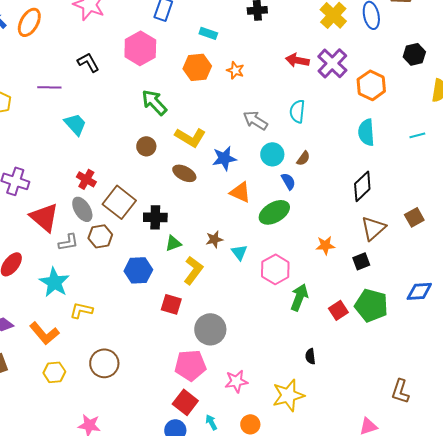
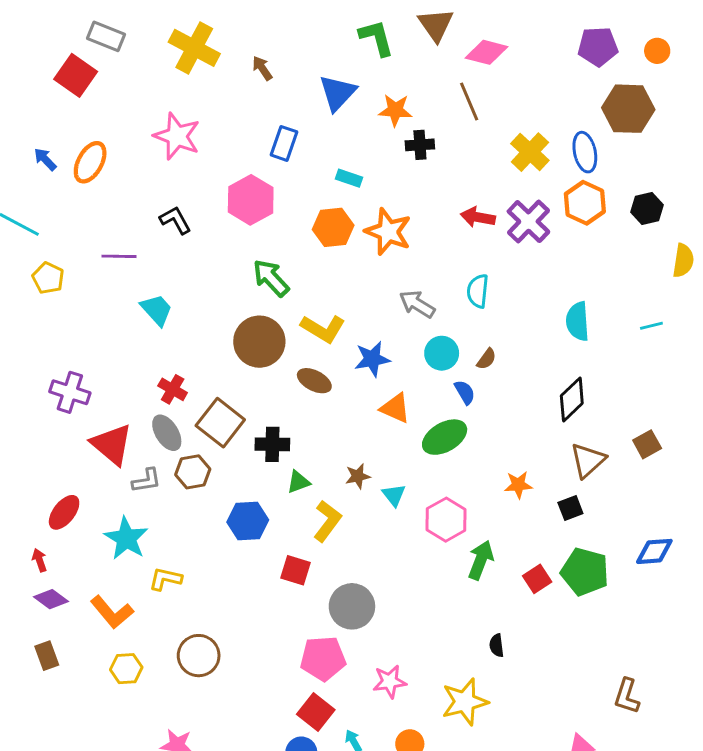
orange star: (235, 70) -> (388, 232), size x1.8
orange hexagon: (371, 85) -> (585, 203), moved
brown circle: (146, 146) -> (259, 342), size x1.8

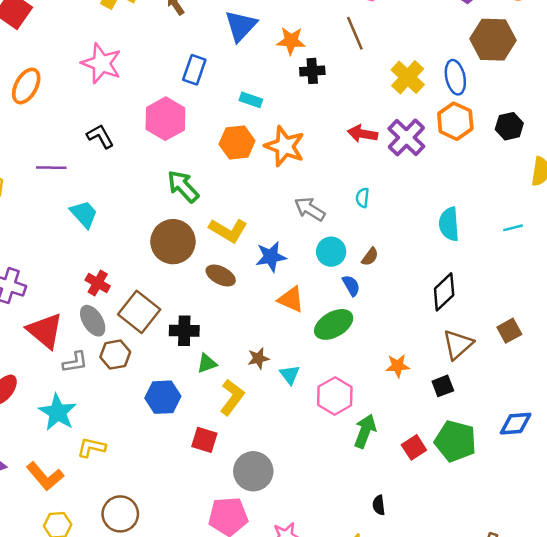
cyan semicircle: (478, 291) -> (362, 198), size x0.7

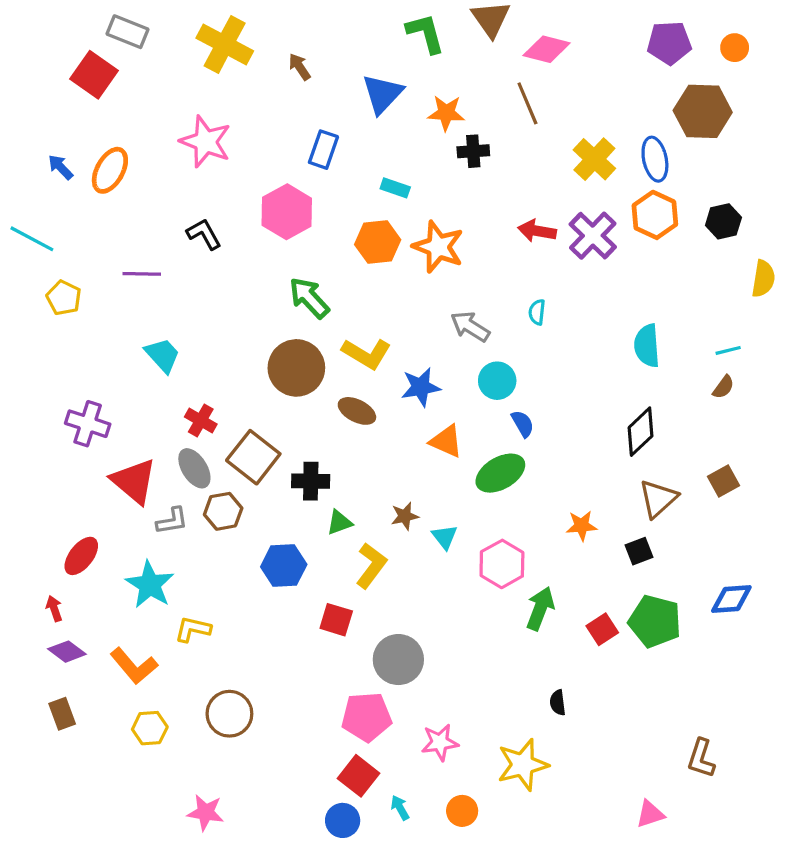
cyan trapezoid: (84, 214) -> (163, 355), moved
brown semicircle: (370, 257) -> (723, 387), moved

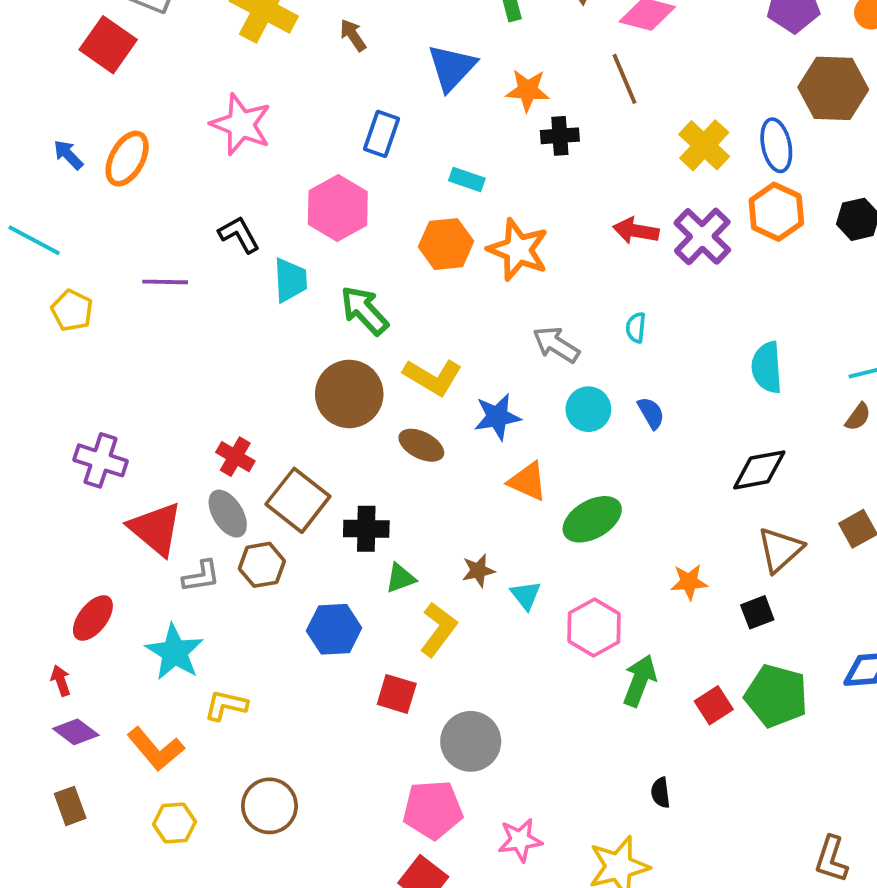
cyan trapezoid: (163, 355) -> (290, 280), moved, turned 39
blue semicircle: (523, 424) -> (651, 413), moved
black diamond: (641, 432) -> (759, 470), turned 33

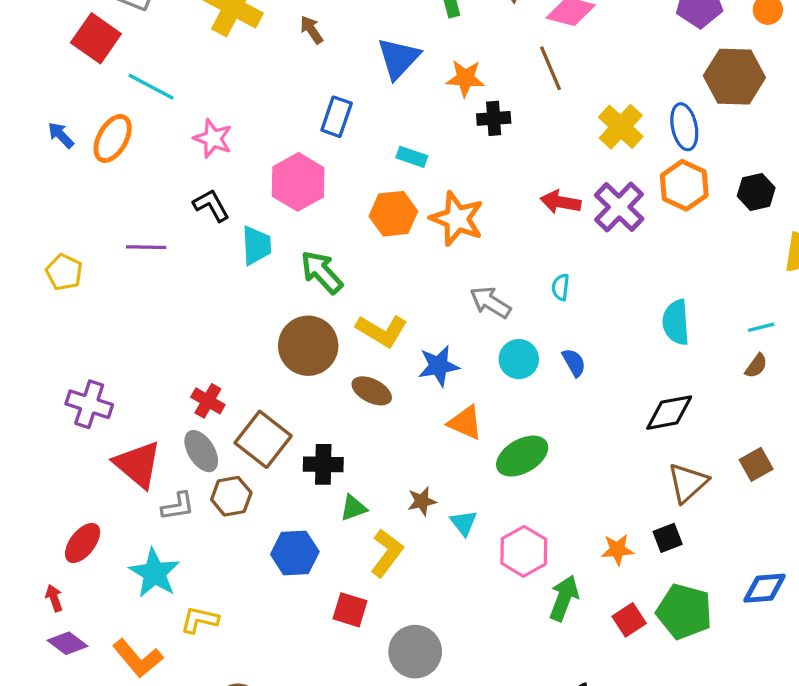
pink star: (241, 124) -> (213, 138), moved, size x0.7
cyan line: (34, 240) -> (151, 87), moved
orange star: (689, 582) -> (617, 550), moved

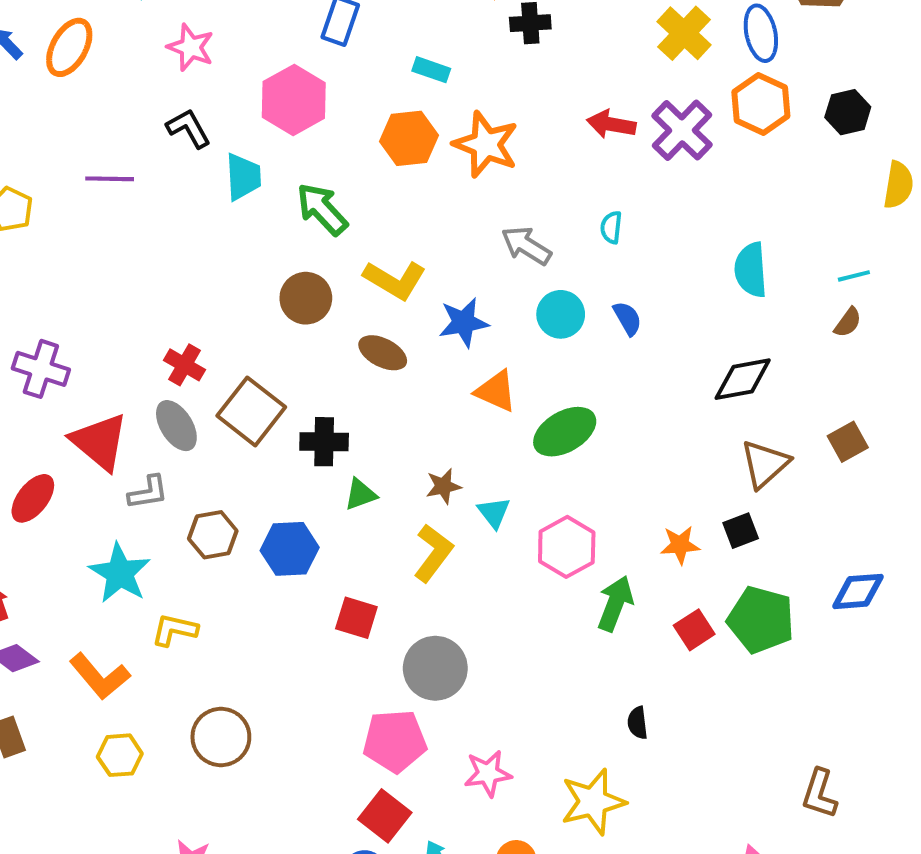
brown circle: (308, 346) -> (306, 298), size x0.7
brown hexagon: (231, 496) -> (213, 535), moved
red ellipse: (83, 543) -> (33, 498), moved
yellow L-shape: (387, 553) -> (433, 553), moved

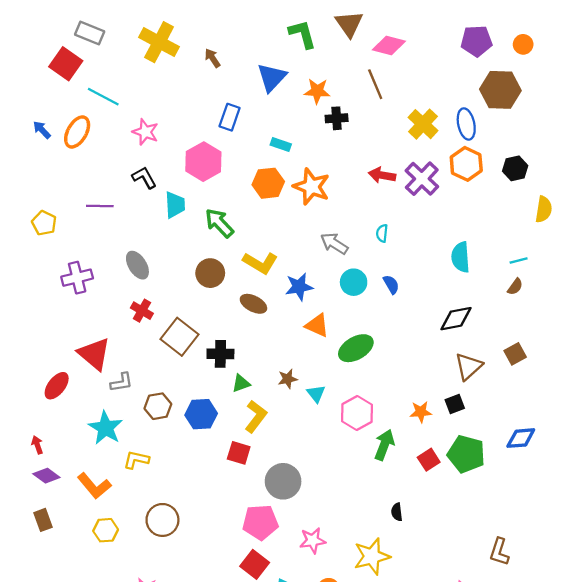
purple cross: (41, 369) -> (77, 278), moved, turned -32
gray ellipse: (176, 426) -> (137, 265), moved
yellow L-shape: (433, 553) -> (256, 416), moved

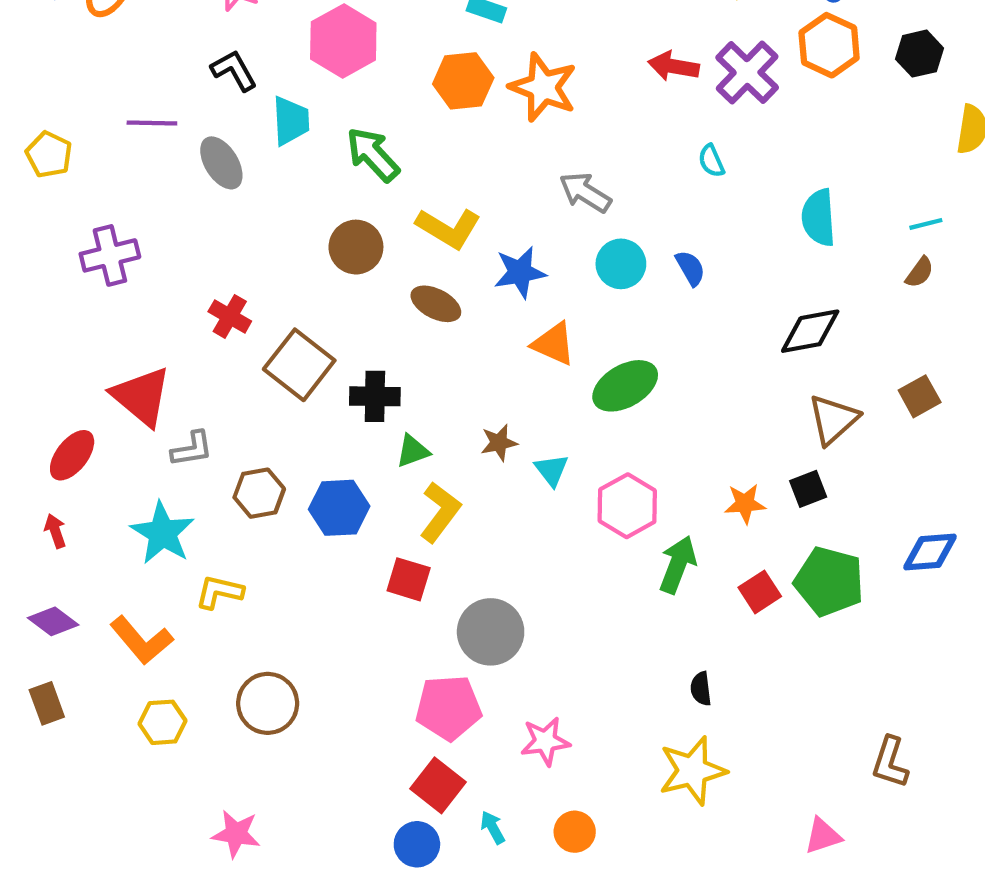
cyan semicircle: (382, 233) -> (711, 161), moved, turned -30
gray ellipse: (137, 265) -> (221, 163), moved
red arrow: (37, 445) -> (55, 531), moved
yellow star: (372, 556) -> (692, 771), moved

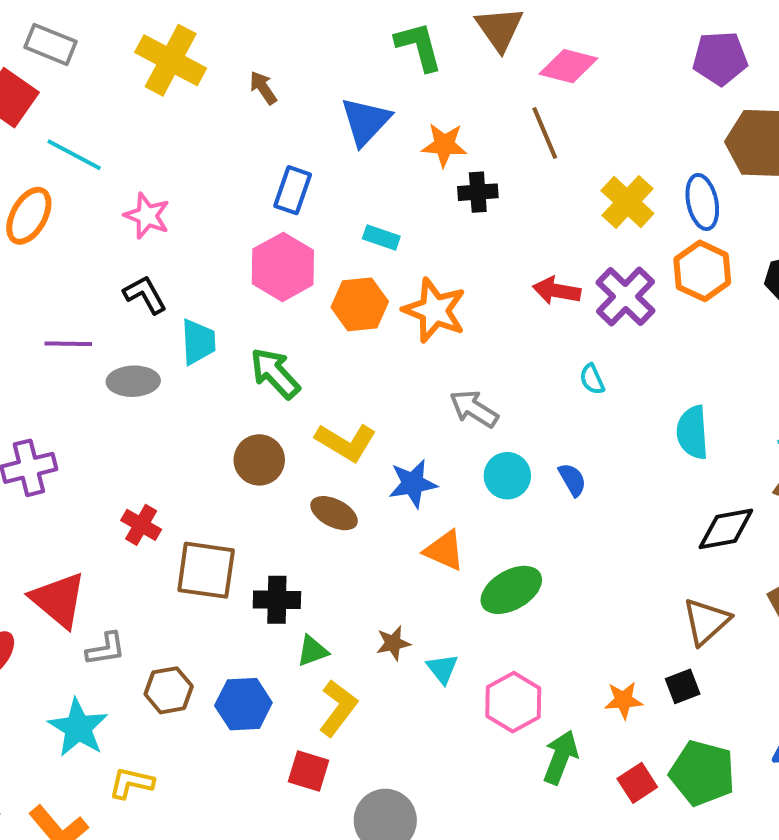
pink hexagon: (343, 41) -> (283, 267), moved
gray ellipse: (221, 163) -> (133, 381), turned -60
black diamond: (810, 331) -> (726, 529), moved
brown square: (299, 365) -> (206, 570), turned -30

